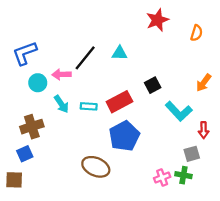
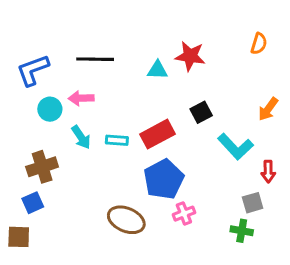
red star: (157, 20) -> (190, 56), moved, turned 30
black line: (85, 58) -> (95, 59), moved, turned 52
pink cross: (162, 177) -> (184, 214), moved

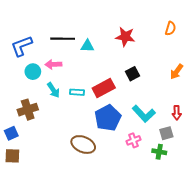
cyan triangle: (157, 70) -> (87, 46), moved
cyan L-shape: (235, 147) -> (144, 114), moved
blue square: (33, 203) -> (11, 133), moved
pink cross: (184, 214) -> (133, 140), moved

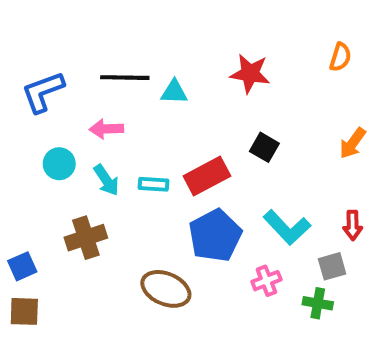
cyan circle: (33, 72) -> (59, 164), moved
black square: (132, 74) -> (264, 147), turned -32
brown cross: (28, 110) -> (86, 238), moved

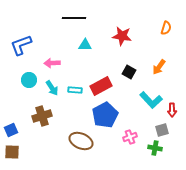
black line: (125, 78) -> (74, 18), moved
orange arrow: (353, 143) -> (159, 67), moved
cyan L-shape: (287, 227) -> (151, 100), moved

